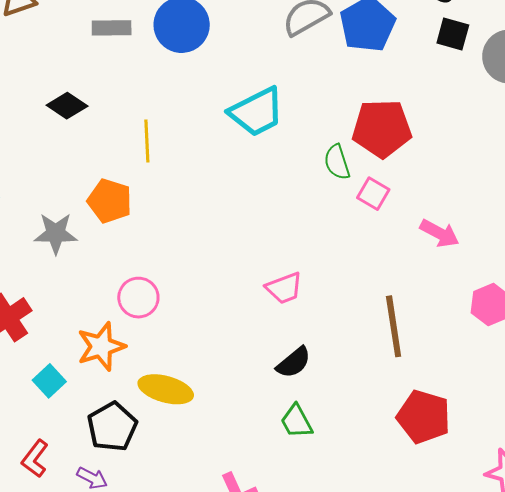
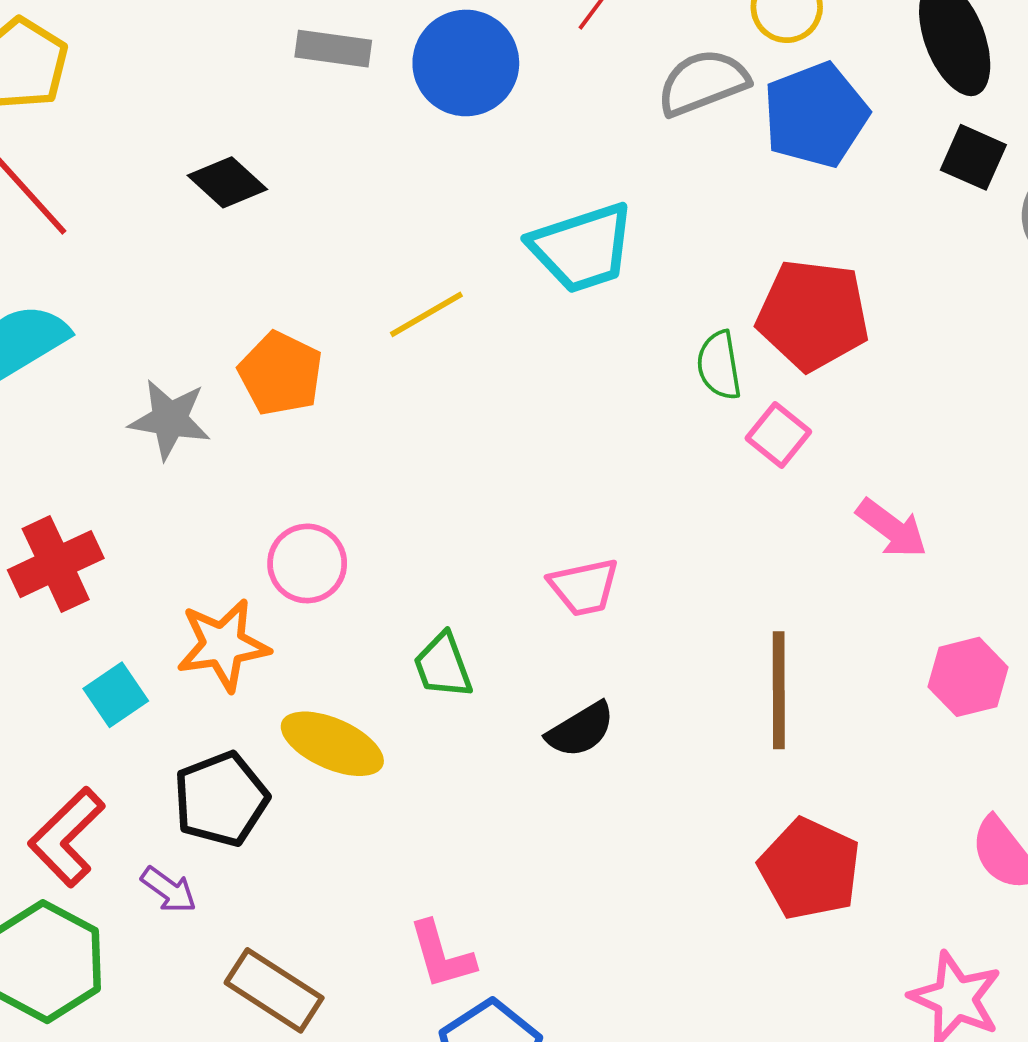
yellow line: (147, 141) -> (426, 314), moved, turned 54
green trapezoid: (297, 421) -> (443, 666), moved
red L-shape: (35, 459) -> (67, 837), size x1.4

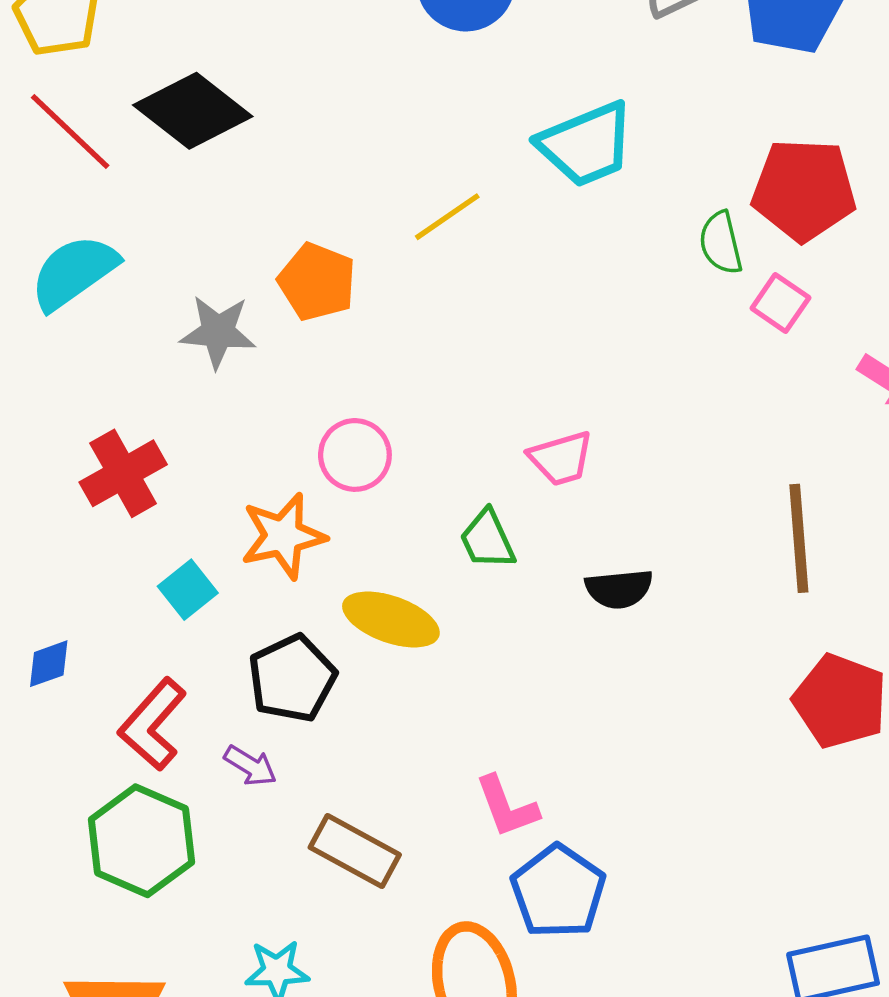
black diamond: (227, 182) -> (193, 111), moved, size x1.6
pink trapezoid: (584, 587) -> (561, 458), moved
black semicircle: (581, 730) -> (619, 589), turned 30

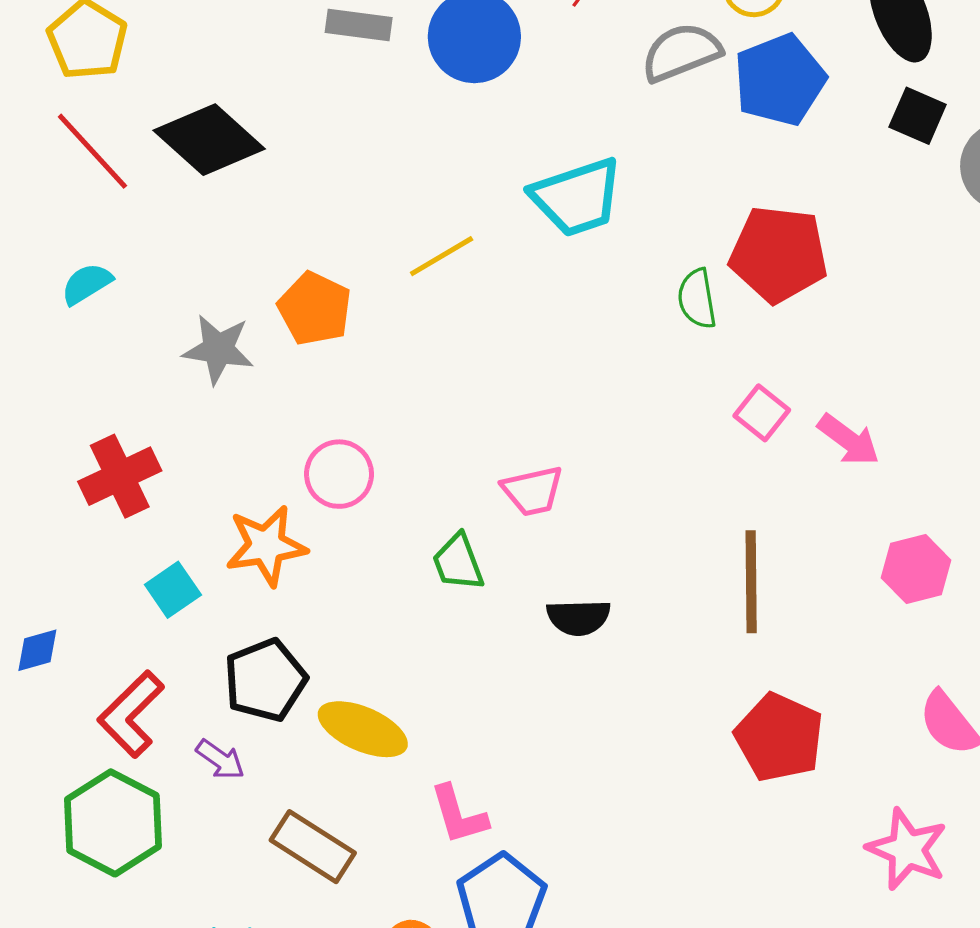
cyan semicircle: (74, 272) -> (87, 284), size x0.6
pink square: (780, 303) -> (762, 413), moved
yellow ellipse: (391, 619) -> (363, 729), moved

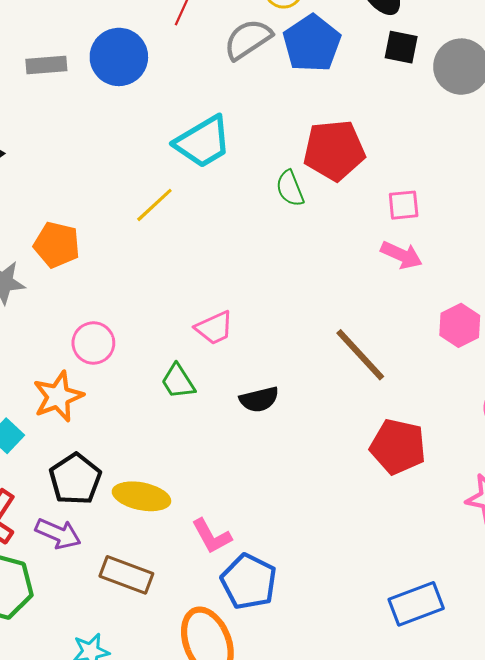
yellow line: (442, 256) -> (154, 205), moved
pink square: (762, 413) -> (404, 205), moved, turned -32
brown line: (751, 582) -> (360, 355), turned -30
purple arrow: (220, 759) -> (58, 534), size x1.4

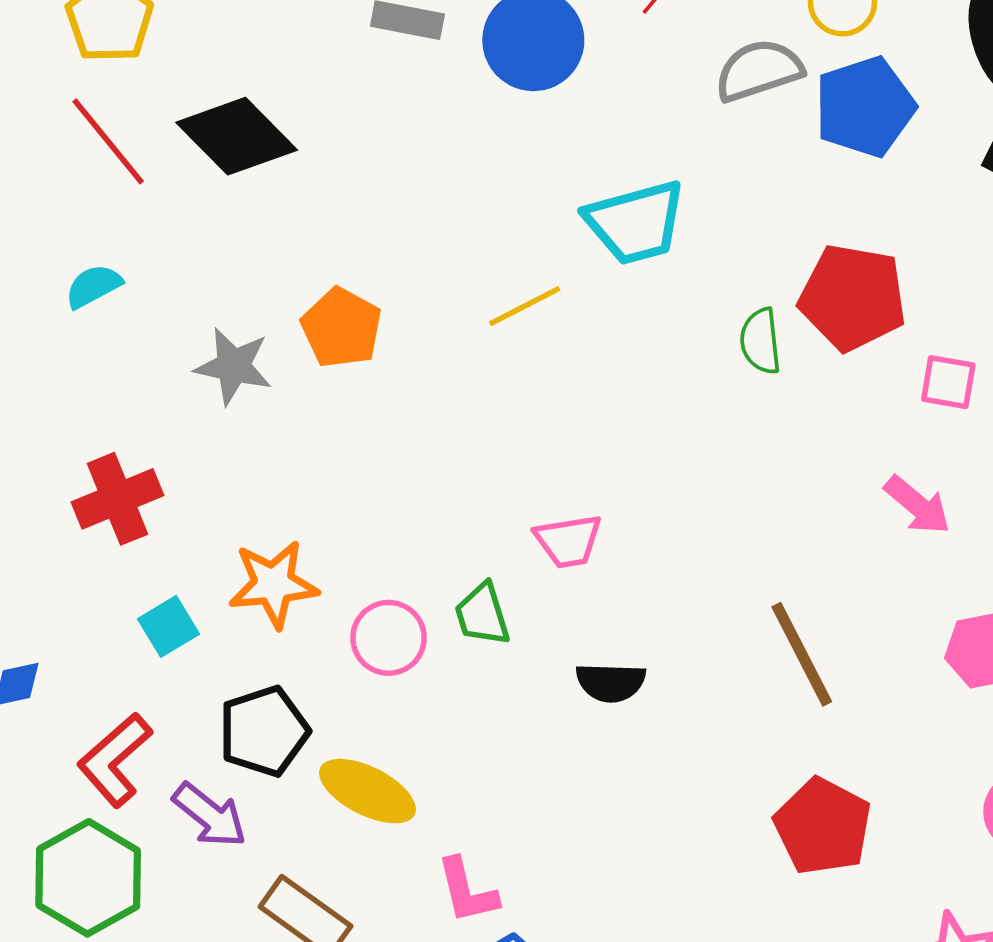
pink square: (404, 205) -> (948, 382), moved
pink circle: (93, 343) -> (389, 638), moved

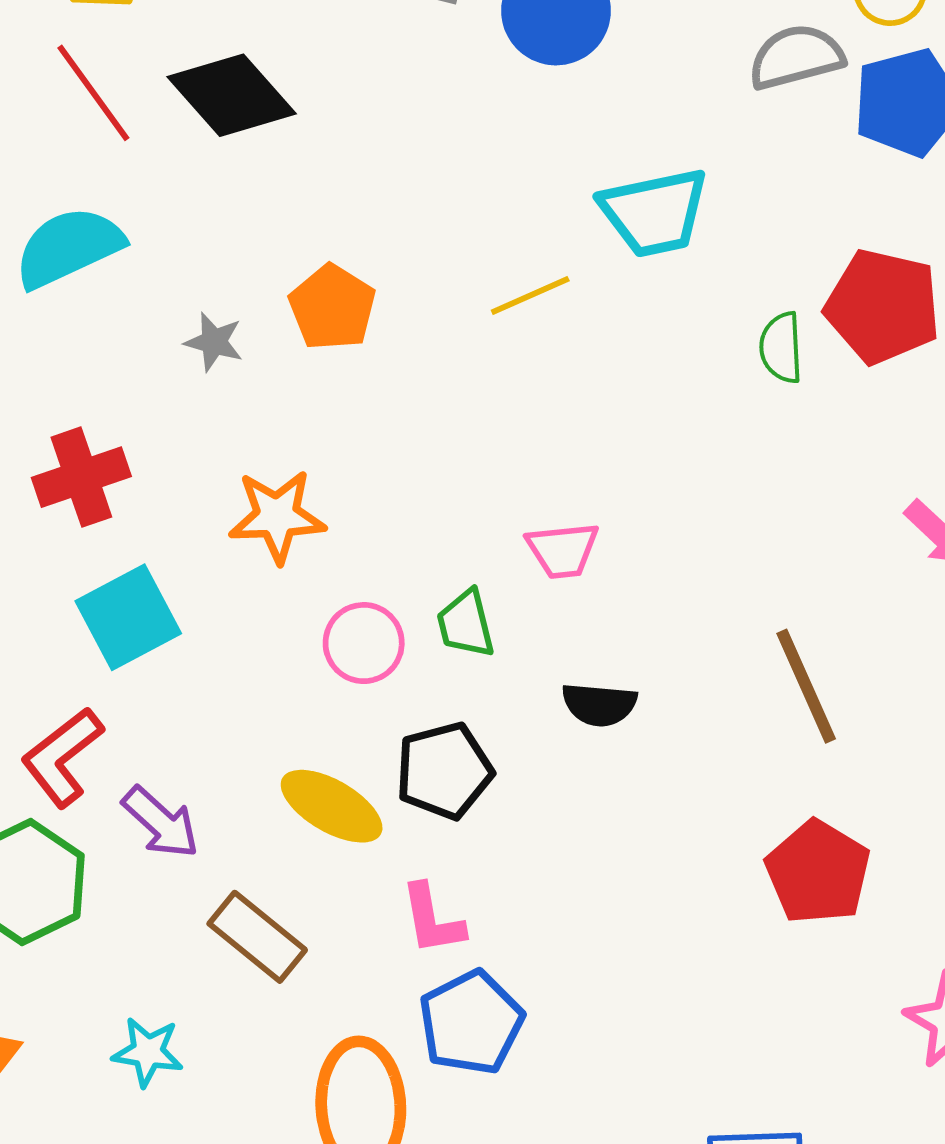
cyan semicircle: (93, 286) -> (69, 247), size x1.8
gray star: (233, 366) -> (214, 342), size x0.7
orange star: (273, 584) -> (277, 516), moved
cyan square: (169, 626) -> (128, 617), size x1.6
black pentagon: (264, 731) -> (444, 771), moved

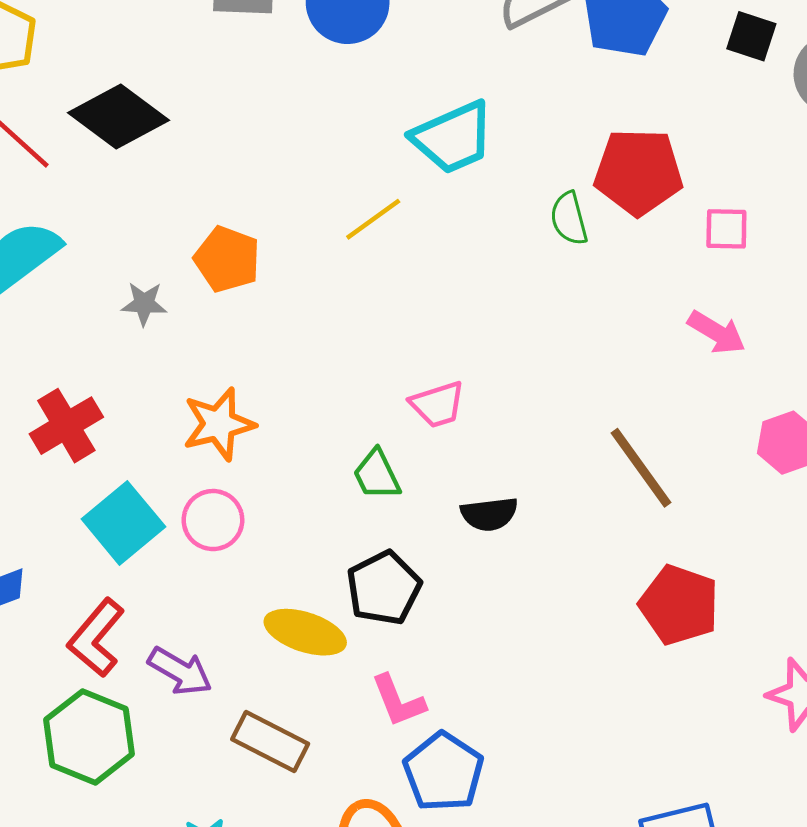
pink circle: (364, 643) -> (213, 520), moved

